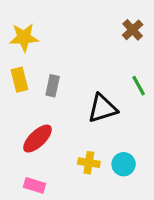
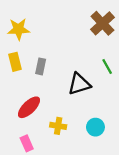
brown cross: (133, 30) -> (102, 23), size x1.5
yellow cross: (89, 163) -> (58, 126), moved
pink rectangle: (34, 185) -> (27, 143), turned 49

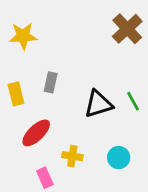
yellow rectangle: (15, 62) -> (16, 94), moved
green line: (107, 66) -> (133, 101), moved
pink rectangle: (27, 143) -> (45, 178), moved

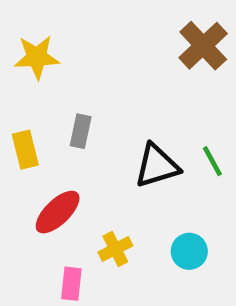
yellow cross: (72, 156) -> (115, 249), turned -36
pink rectangle: (45, 178) -> (71, 284), turned 30

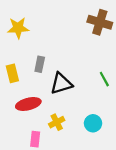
brown cross: (203, 46) -> (100, 22), turned -30
black triangle: (157, 166) -> (61, 84), moved
red ellipse: (58, 212) -> (28, 104), turned 30

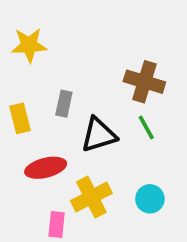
brown cross: (100, 22) -> (144, 82), moved
green line: (104, 79) -> (146, 127), moved
yellow cross: (57, 122) -> (91, 197), size x1.5

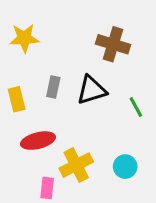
brown cross: (144, 82) -> (113, 44), moved
green line: (146, 127) -> (136, 107), moved
black triangle: (99, 135) -> (92, 90), moved

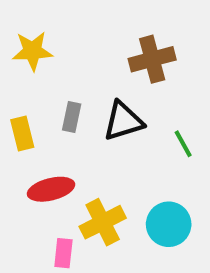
brown cross: (113, 44) -> (152, 59), turned -32
cyan circle: (125, 167) -> (169, 224), size x1.4

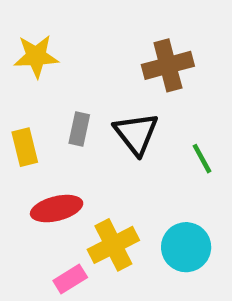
black triangle: (123, 121) -> (136, 134), turned -51
pink rectangle: (63, 253) -> (70, 279), turned 52

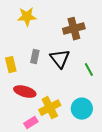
yellow star: (36, 56) -> (27, 17), moved
red ellipse: (57, 209) -> (25, 92), turned 30

